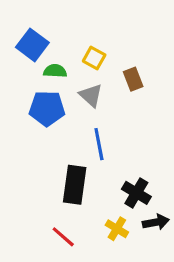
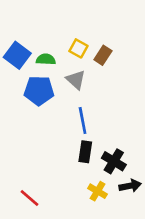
blue square: (32, 45) -> (17, 55), moved
brown rectangle: (133, 79) -> (103, 55), moved, turned 54
black rectangle: (75, 185) -> (85, 152), moved, size x0.7
red line: (63, 237) -> (29, 198), moved

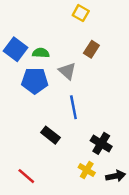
yellow square: (78, 48) -> (81, 13), moved
black rectangle: (85, 152) -> (50, 135), moved, turned -60
black arrow: (130, 186) -> (116, 176), moved

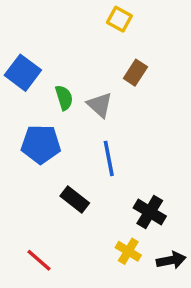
green semicircle: (41, 53) -> (64, 98), moved, turned 70
blue pentagon: (35, 81) -> (41, 144), moved

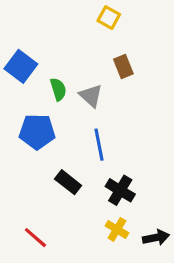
brown rectangle: (135, 73) -> (123, 66), turned -55
black cross: (150, 212) -> (120, 190), moved

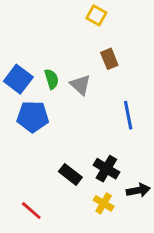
blue square: (21, 66) -> (18, 79), moved
blue line: (99, 145) -> (128, 115), moved
black rectangle: (68, 182) -> (70, 174), moved
black arrow: (156, 238) -> (138, 190), moved

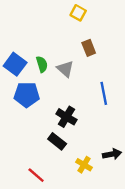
black cross: (106, 169) -> (66, 117), moved
red line: (31, 211) -> (36, 175), moved

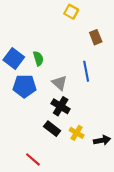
brown rectangle: (89, 48) -> (96, 37), moved
gray triangle: (65, 69) -> (60, 83), moved
blue line: (104, 93) -> (86, 71), moved
yellow cross: (84, 165) -> (77, 133), moved

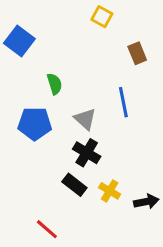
blue square: (14, 58) -> (19, 41), moved

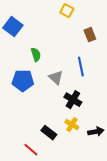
black cross: (87, 153) -> (73, 100), moved
black rectangle: (74, 185) -> (49, 133), moved

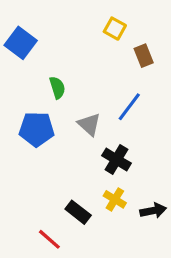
yellow square: (67, 11) -> (115, 29), moved
blue line: (81, 67) -> (129, 107), turned 48

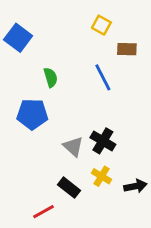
brown rectangle: (144, 56) -> (127, 49), turned -66
blue line: (129, 107) -> (103, 77), moved, turned -64
gray triangle: (89, 124) -> (73, 147), moved
red line: (49, 239) -> (44, 212), turned -70

